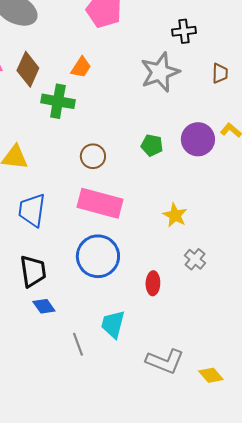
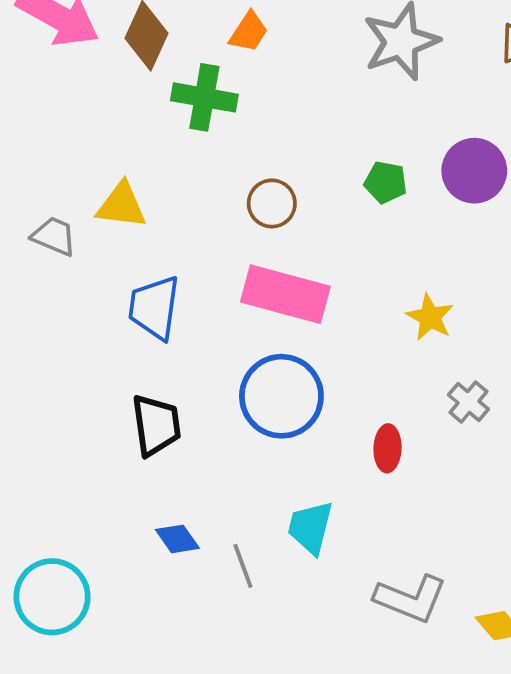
blue diamond: (44, 306) -> (177, 539), moved

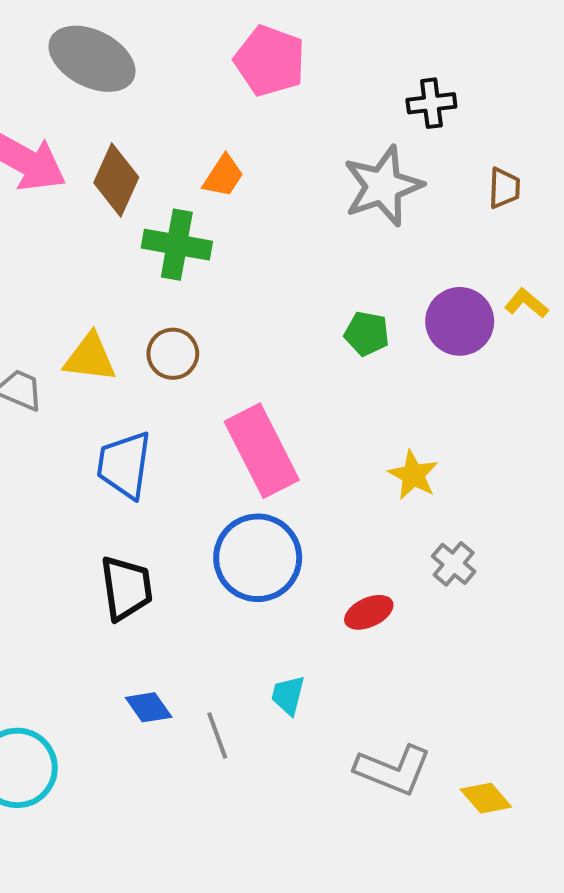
brown circle: (272, 203) -> (173, 354), moved
pink rectangle: (285, 294) -> (262, 451), turned 48
red ellipse: (388, 448) -> (369, 612), turned 63
cyan trapezoid: (310, 527) -> (288, 695), size x0.7

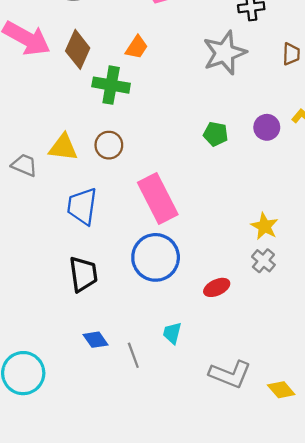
purple circle: (460, 321) -> (267, 127), size x0.7
yellow star: (413, 475) -> (265, 226), moved

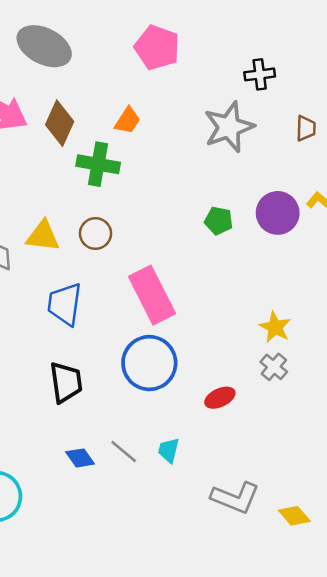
purple circle: (267, 127) -> (278, 213), size x1.4
gray line: (133, 355) -> (124, 452), moved, turned -30

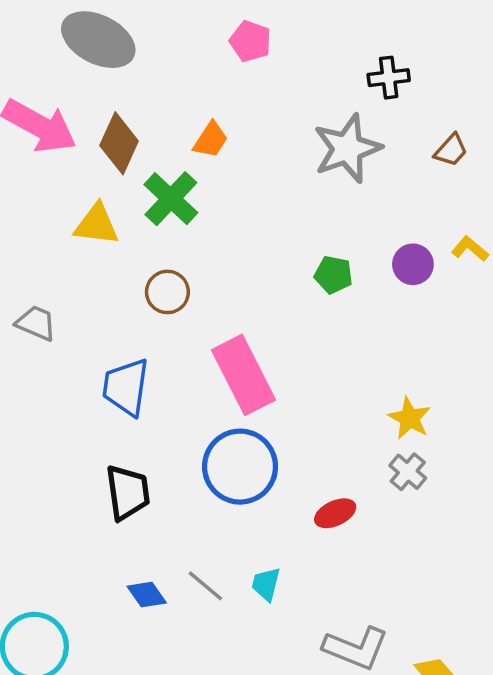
pink pentagon: (157, 47) -> (250, 41), size x0.7
brown trapezoid: (306, 128) -> (451, 150), turned 40
green cross: (98, 164) -> (171, 199), turned 33
purple circle: (278, 213) -> (413, 264), size x0.7
yellow triangle: (43, 236) -> (97, 225), moved

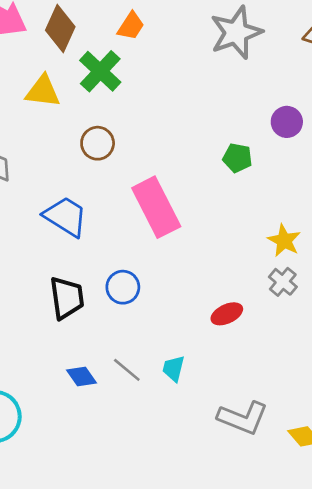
green pentagon: (333, 275) -> (238, 158), moved
blue trapezoid: (126, 387) -> (66, 217), turned 114
blue circle: (240, 467) -> (123, 287), moved, size x0.6

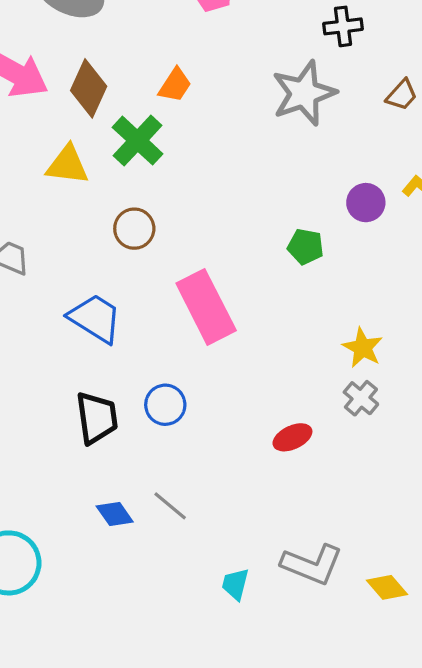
cyan trapezoid: (174, 369) -> (235, 584), moved

